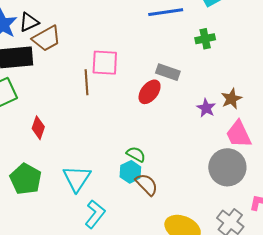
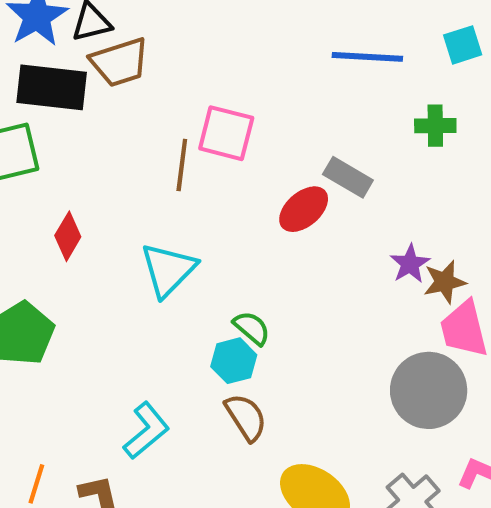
brown star: (231, 99) -> (445, 282), moved
cyan triangle: (77, 178) -> (168, 270), moved
brown semicircle: (147, 184) -> (246, 417), moved

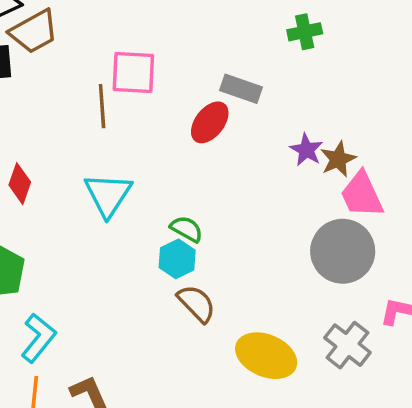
cyan L-shape: (146, 431) -> (38, 338), moved

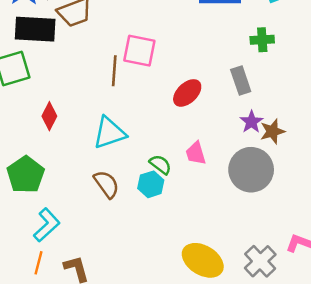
gray rectangle: (241, 89) -> (241, 80), moved, turned 44
cyan triangle: (108, 195) -> (109, 133), turned 30
pink trapezoid: (362, 195) -> (196, 153), moved, size x0.7
gray circle: (343, 251) -> (251, 170), moved
brown semicircle: (196, 303) -> (107, 184), moved

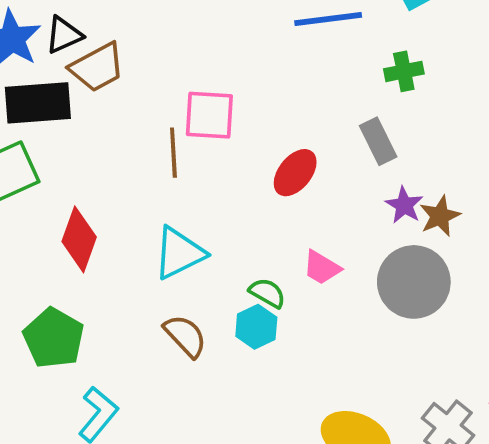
red diamond: (49, 116) -> (79, 239), size x1.4
pink trapezoid: (196, 153) -> (322, 268), turned -35

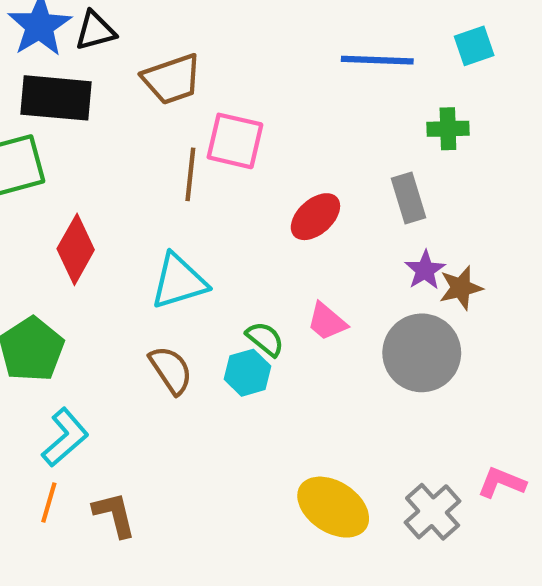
brown trapezoid: (97, 67) -> (172, 79), moved

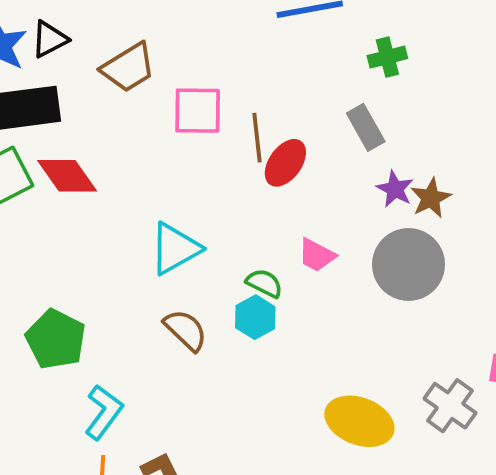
brown line: (190, 174) -> (257, 138), moved
red diamond: (76, 249) -> (67, 176), moved, turned -52

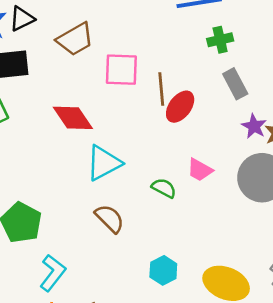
green cross: (387, 57) -> (220, 40), moved
red diamond: (67, 176) -> (73, 118), moved
cyan hexagon: (255, 317) -> (163, 270), moved

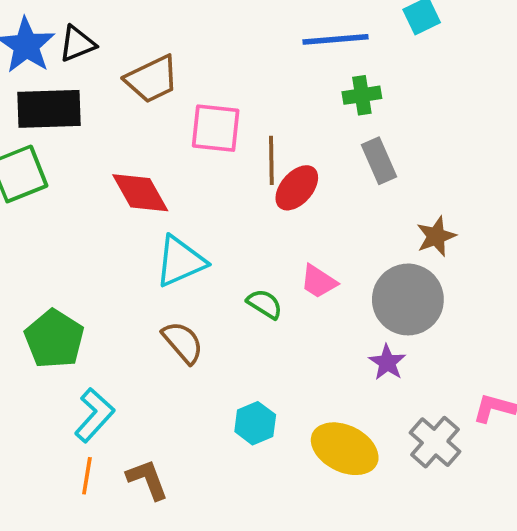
purple star: (254, 126) -> (387, 362), moved

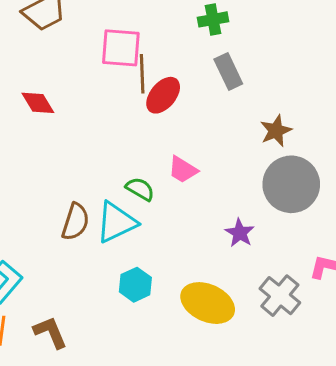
pink square: (216, 128) -> (121, 48), moved
red diamond: (140, 193) -> (38, 103), size x0.7
cyan triangle: (180, 261) -> (116, 222), moved
gray circle: (408, 299) -> (291, 184), moved
brown semicircle: (183, 342) -> (75, 222), turned 60

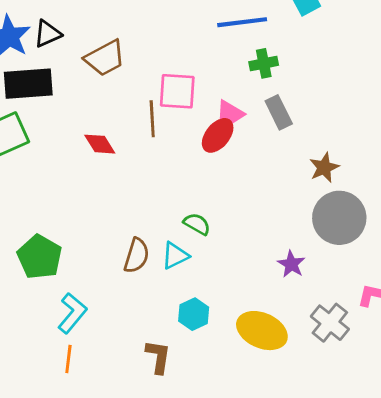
brown line: (142, 74) -> (152, 119), moved
pink trapezoid: (183, 170) -> (230, 113), moved
cyan triangle: (116, 222) -> (175, 256), size x0.7
brown L-shape: (50, 332) -> (158, 357), moved, turned 32

